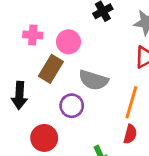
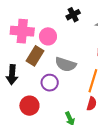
pink cross: (33, 35) -> (22, 31), size x1.6

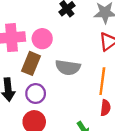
purple circle: (50, 83) -> (36, 94), moved

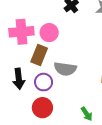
gray semicircle: (68, 67) -> (65, 69), moved

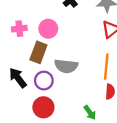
pink cross: (21, 32) -> (19, 29), size x0.6
black arrow: (19, 79) -> (18, 78), turned 150

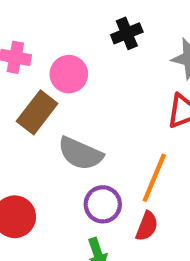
purple circle: (44, 81) -> (103, 204), moved

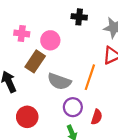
black cross: (127, 33) -> (79, 17), turned 32
orange line: (154, 178) -> (90, 77), moved

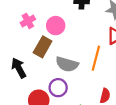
pink cross: (22, 33) -> (28, 21), turned -32
purple circle: (73, 107) -> (58, 88), moved

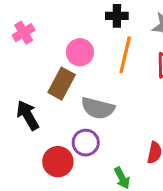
pink cross: (28, 21) -> (24, 33), moved
orange line: (96, 58) -> (125, 55), moved

